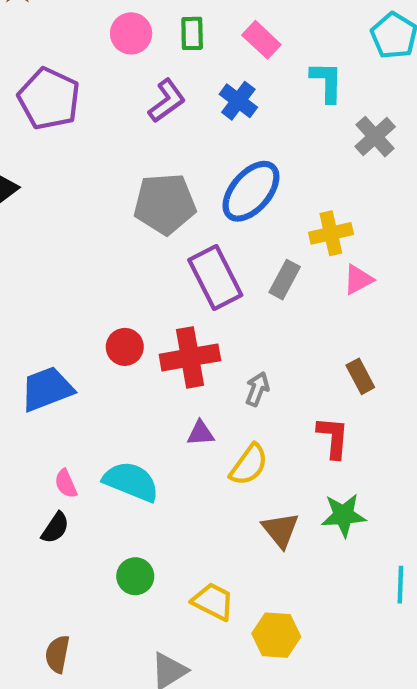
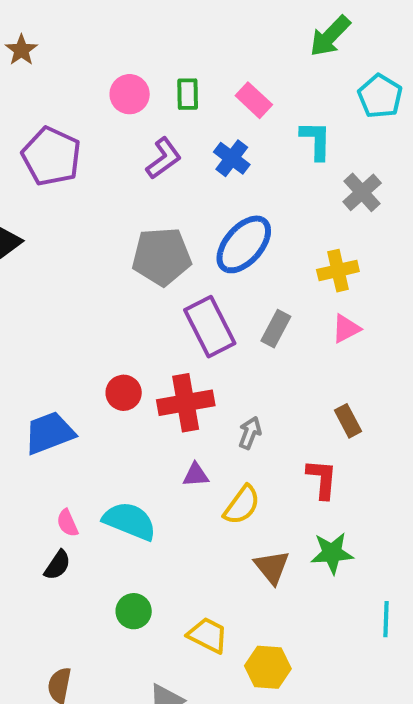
yellow cross: (331, 233) -> (338, 271), moved

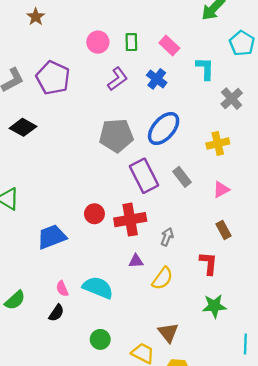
gray rectangle: (276, 329) -> (182, 177), turned -66
pink triangle: (346, 329) -> (221, 190), moved
brown triangle: (272, 567) -> (168, 332), moved

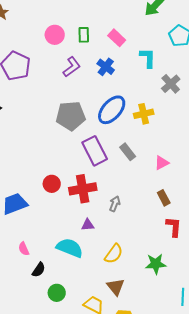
yellow cross: (218, 143) -> (144, 114), moved
red L-shape: (209, 263) -> (174, 227), moved
yellow semicircle: (162, 278) -> (114, 254), moved
cyan semicircle: (98, 288) -> (70, 248), moved
black semicircle: (56, 313) -> (39, 270), moved

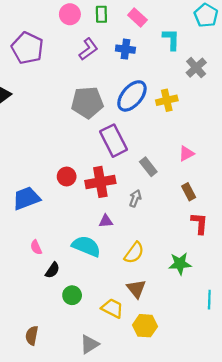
blue cross: (106, 67) -> (125, 49), turned -30
gray rectangle: (128, 152) -> (148, 167), moved

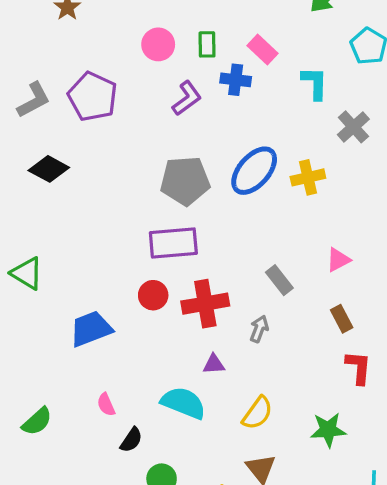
blue cross: (125, 49) -> (236, 80), moved
purple rectangle: (113, 141) -> (173, 243), moved, turned -68

